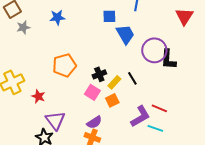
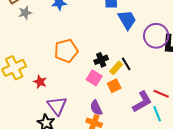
black line: (132, 78) -> (126, 64), moved
purple semicircle: (94, 122) -> (96, 108), turned 98
cyan line: (155, 128) -> (157, 114), turned 49

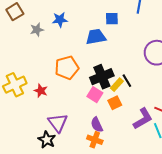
gray star: (25, 13) -> (37, 30), moved
blue trapezoid: (127, 20) -> (96, 37), moved, turned -70
black cross: (101, 60) -> (102, 77), size x1.6
red star: (40, 82) -> (41, 91), moved

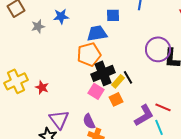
orange pentagon: (67, 68) -> (89, 54), moved
purple semicircle: (97, 125) -> (89, 121), moved

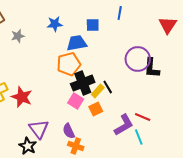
blue star: (61, 16) -> (55, 24), moved
red star: (42, 87) -> (22, 97), size x1.5

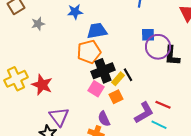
blue square: (93, 25) -> (148, 35), moved
purple semicircle: (69, 131) -> (104, 119), moved
cyan line: (139, 137) -> (159, 125), turned -42

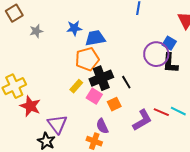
blue star: (75, 12) -> (74, 28), moved
blue square: (148, 35) -> (169, 43), moved, turned 32
yellow rectangle: (118, 79) -> (76, 86), moved
red star: (42, 85) -> (30, 106), moved
cyan line: (159, 125) -> (178, 111), moved

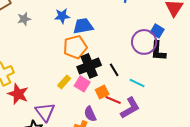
yellow rectangle: (76, 86) -> (64, 82), moved
cyan line: (178, 111) -> (137, 83), moved
red line: (161, 112) -> (113, 100), moved

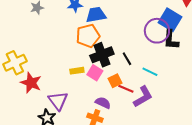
blue square: (157, 31) -> (170, 20), size x1.6
yellow rectangle: (64, 82) -> (77, 71), turned 40
purple semicircle: (90, 114) -> (103, 103), turned 140

